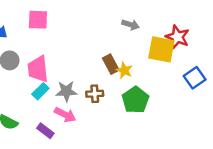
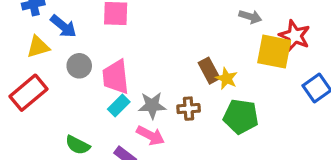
gray arrow: (131, 25) -> (250, 17), moved
green pentagon: (135, 100) -> (241, 116), turned -30

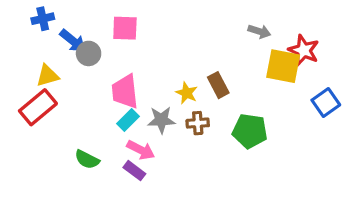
yellow triangle: (38, 47) -> (47, 76), moved
gray circle: (79, 66) -> (89, 53), moved
yellow star: (227, 78) -> (187, 93), moved
pink arrow: (151, 136) -> (141, 150), moved

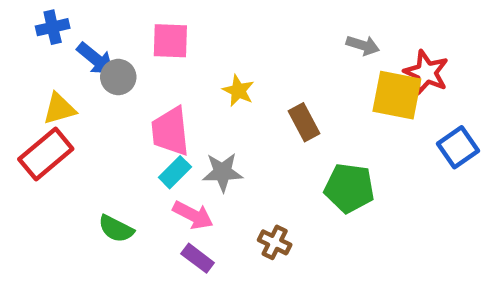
yellow star: (187, 93) -> (238, 91), moved
brown cross: (198, 123) -> (275, 242), moved, turned 30
purple rectangle: (134, 171) -> (198, 258), moved

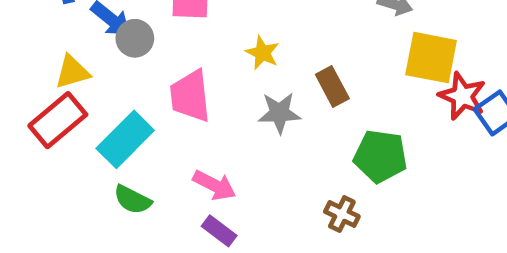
red star: (426, 72) -> (462, 96), moved
cyan rectangle: (175, 172) -> (125, 139), moved, size x1.6
gray star: (222, 172) -> (279, 113), moved
brown cross: (275, 242) -> (342, 214), moved

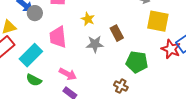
red star: (462, 96) -> (171, 49), moved

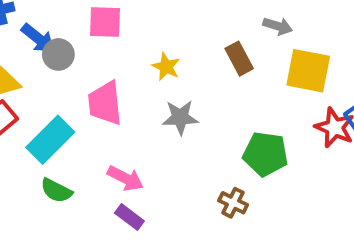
brown rectangle: (117, 33) -> (239, 59), moved

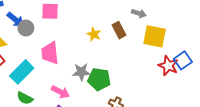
yellow star: (166, 67) -> (94, 34), moved
gray star: (180, 117) -> (81, 72), moved
green pentagon: (265, 154) -> (99, 79), moved

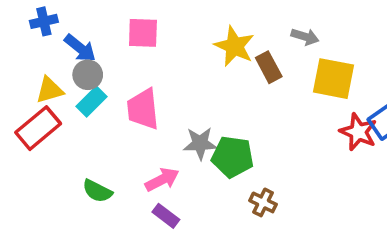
gray circle: (26, 28) -> (88, 75), moved
yellow star: (94, 34) -> (234, 46), moved, size x1.5
cyan rectangle: (22, 72) -> (92, 101), moved, size x0.7
pink arrow: (60, 92) -> (162, 180), turned -54

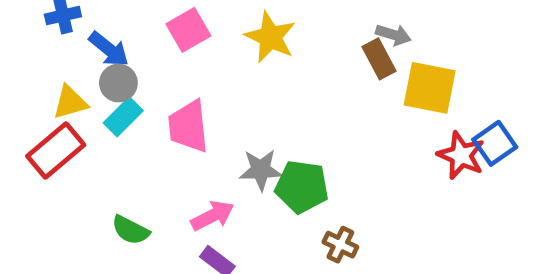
pink square: (143, 33) -> (188, 30), turned -32
yellow star: (234, 46) -> (270, 37), moved
brown rectangle: (269, 67) -> (379, 59), moved

